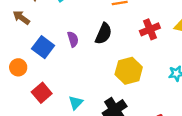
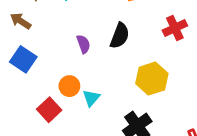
blue square: (43, 47) -> (23, 59), moved
orange circle: (18, 67) -> (69, 86), moved
cyan triangle: (76, 103) -> (91, 98), moved

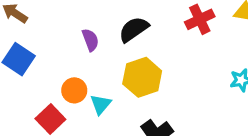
black semicircle: (120, 36) -> (134, 29), turned -145
yellow hexagon: (152, 79) -> (142, 77), moved

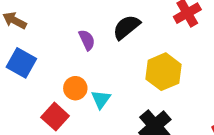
yellow hexagon: (142, 77) -> (163, 72), moved

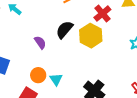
yellow hexagon: (163, 72) -> (91, 36), moved

